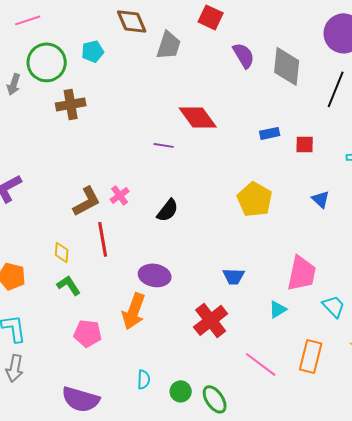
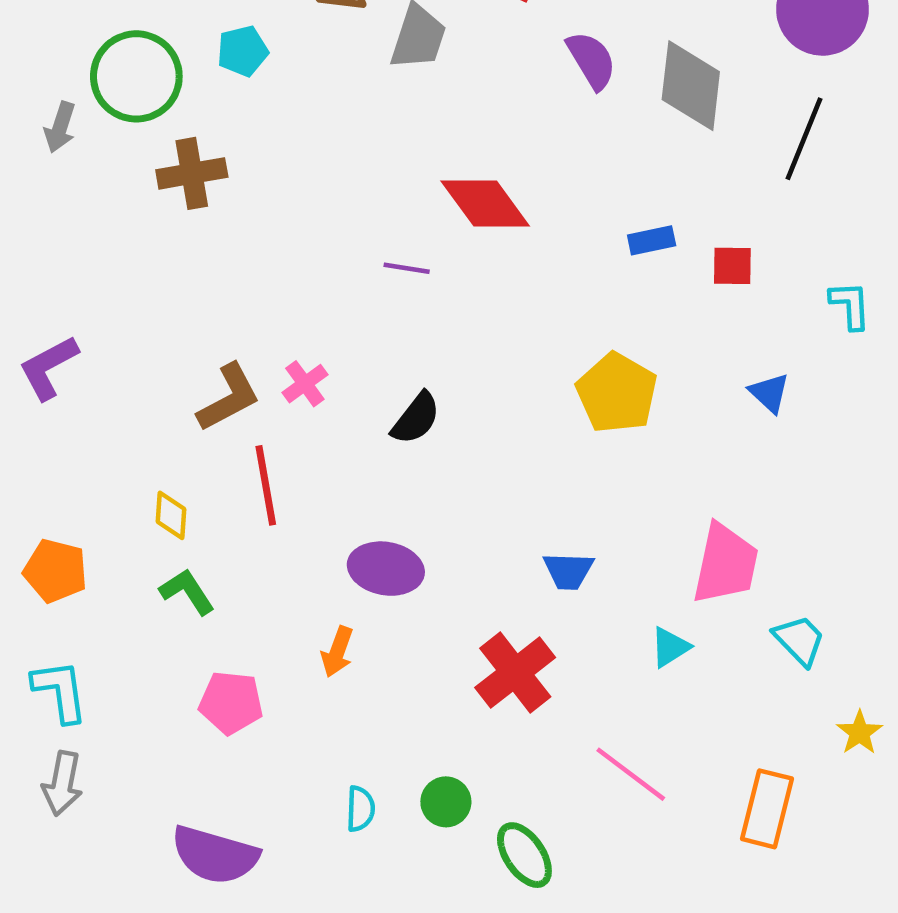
orange arrow: (134, 311) -> (337, 652), size x0.6
orange rectangle: (311, 356) -> (767, 809), moved
green circle: (181, 391) -> (446, 802), moved

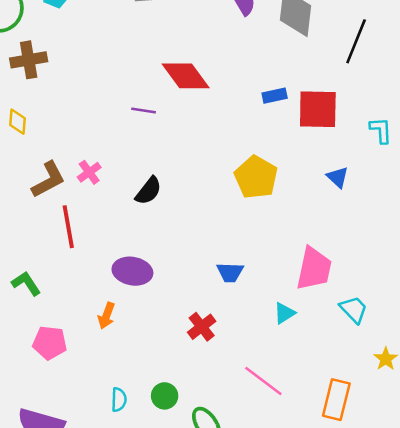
red square: (732, 266) -> (318, 109), size x1.8
yellow diamond: (171, 515) -> (18, 122), moved
red cross: (515, 672) -> (202, 327), size x0.7

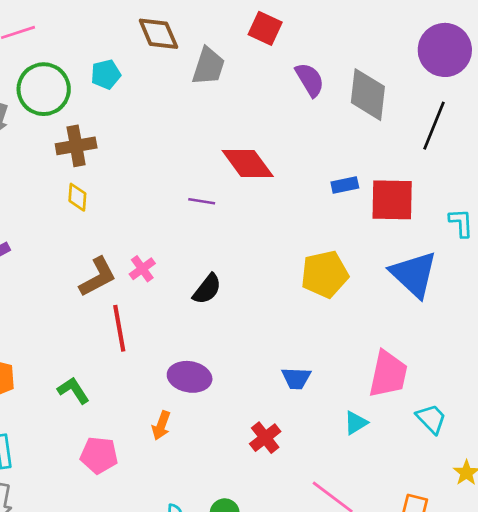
yellow diamond: (18, 122) -> (77, 197), moved
yellow pentagon: (256, 177) -> (325, 274), turned 30
blue triangle: (338, 177) -> (414, 274), size x2.0

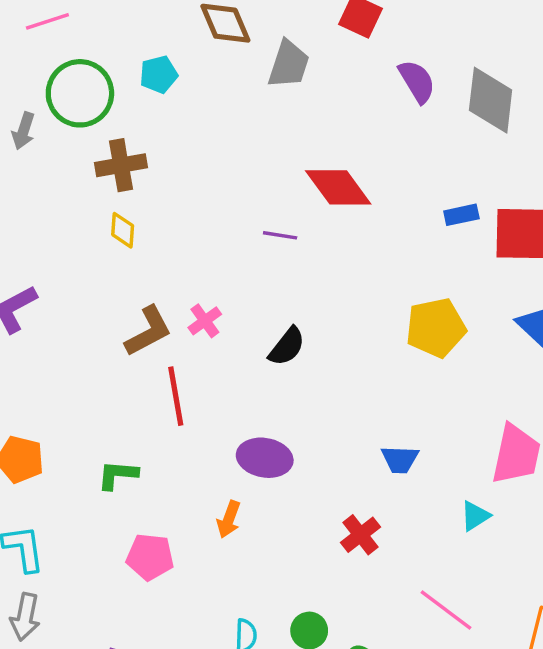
green L-shape: (73, 390) -> (118, 475), turned -52

